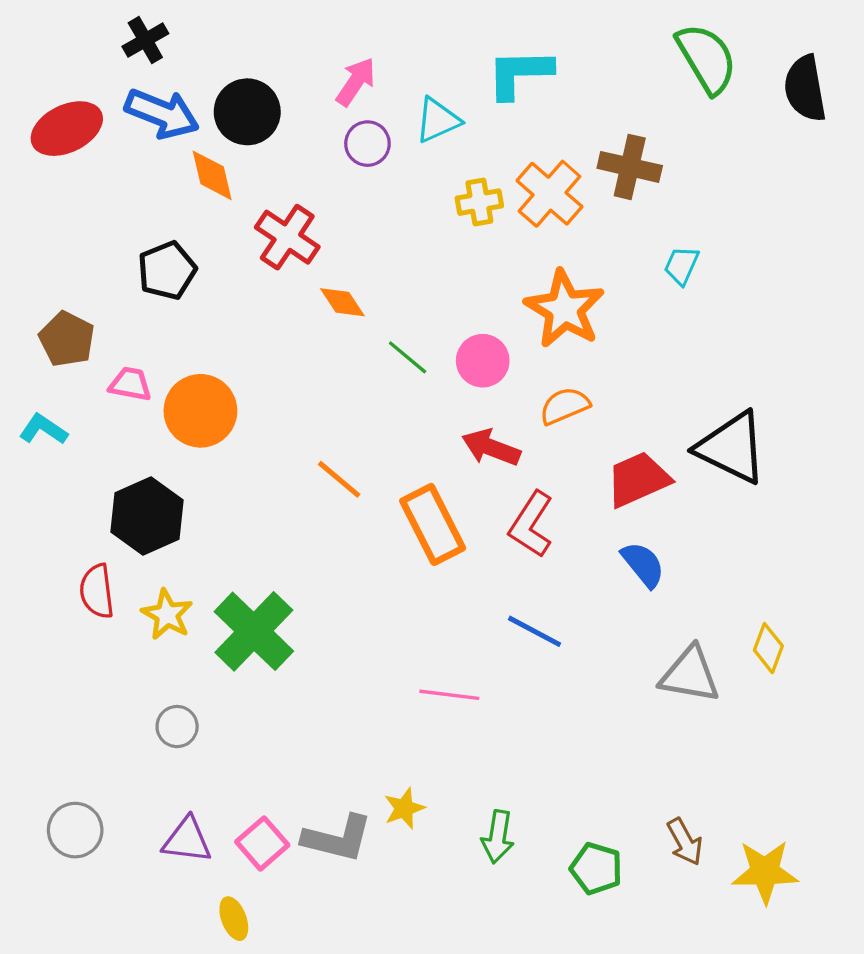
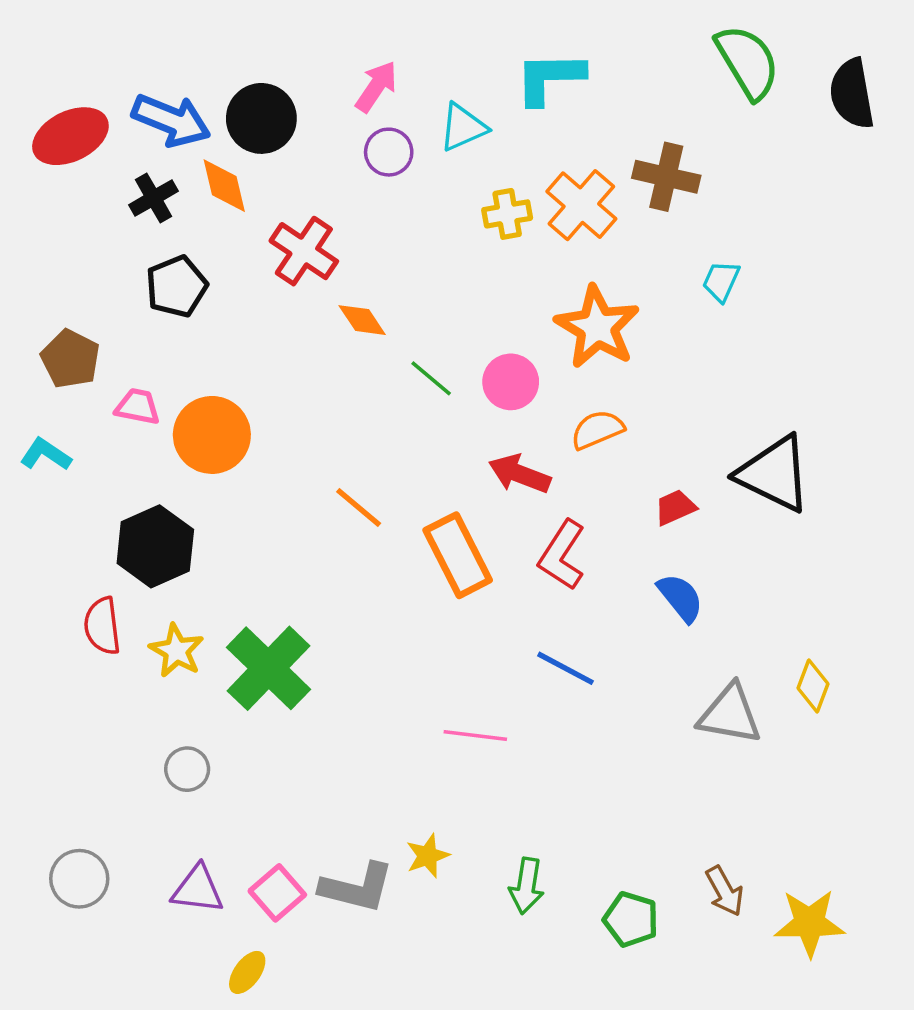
black cross: (145, 40) -> (154, 198), moved
red trapezoid: (638, 479) -> (675, 507), size x0.6
yellow ellipse: (234, 919) -> (247, 972), turned 57

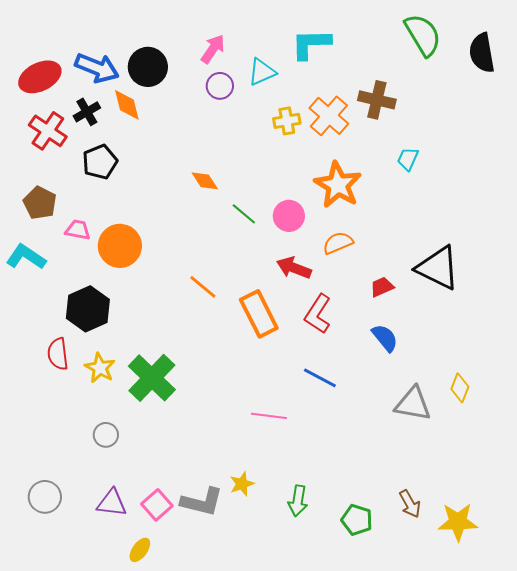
red cross: (304, 251) -> (48, 131), moved
cyan L-shape: (46, 454) -> (26, 257), size x1.4

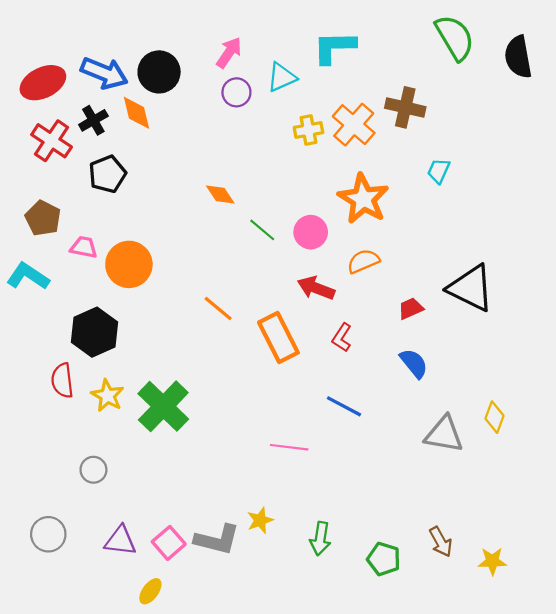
red L-shape: (318, 314) -> (342, 338), size x0.7
gray circle: (106, 435) -> (93, 470), moved
yellow star: (458, 522) -> (492, 561), size x0.7

